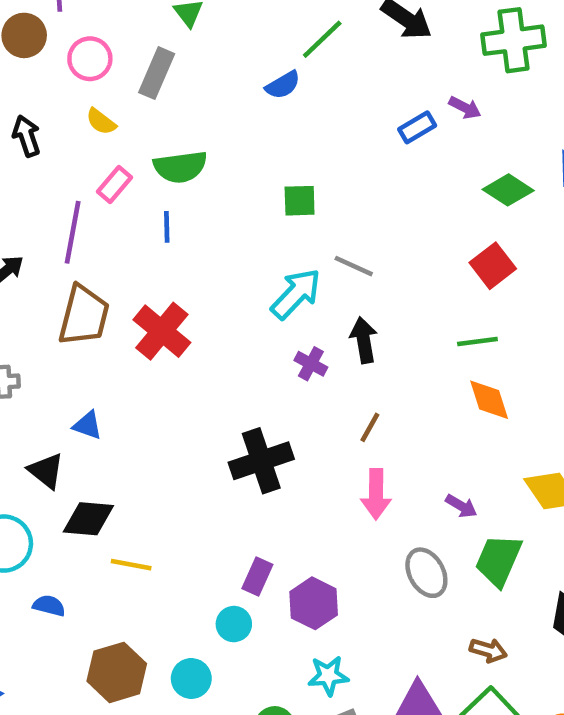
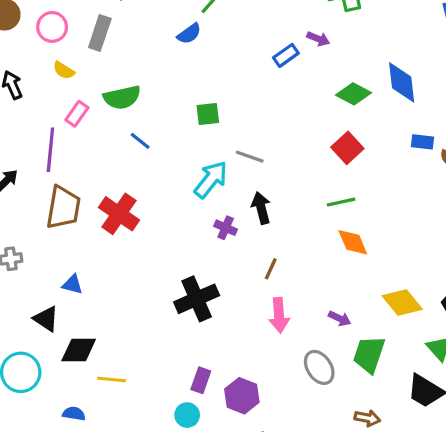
blue line: (167, 227) -> (140, 141), moved, turned -45
blue semicircle: (49, 606) -> (74, 414), moved

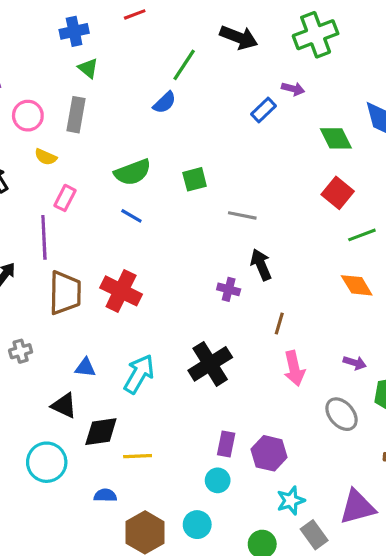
green diamond: (353, 94) -> (336, 138), turned 44
green semicircle: (122, 97) -> (133, 172), moved
cyan arrow: (211, 179) -> (139, 374), moved
green line: (341, 202) -> (362, 235), moved

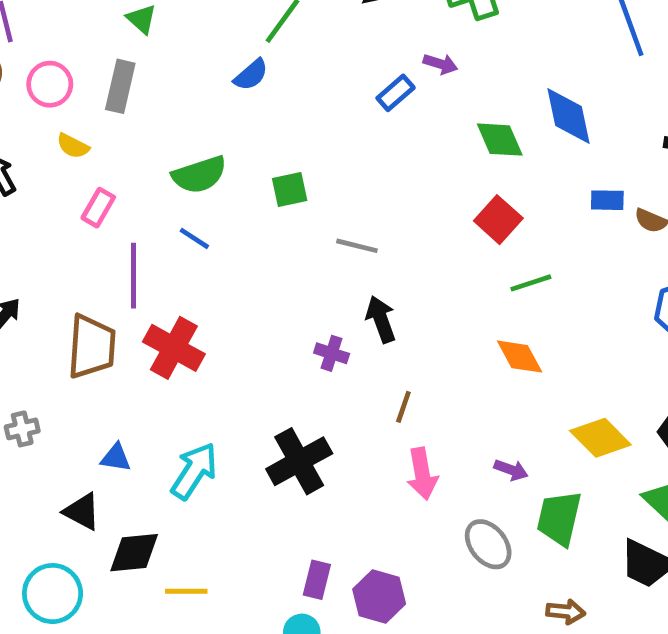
purple line: (44, 237) -> (134, 276), moved

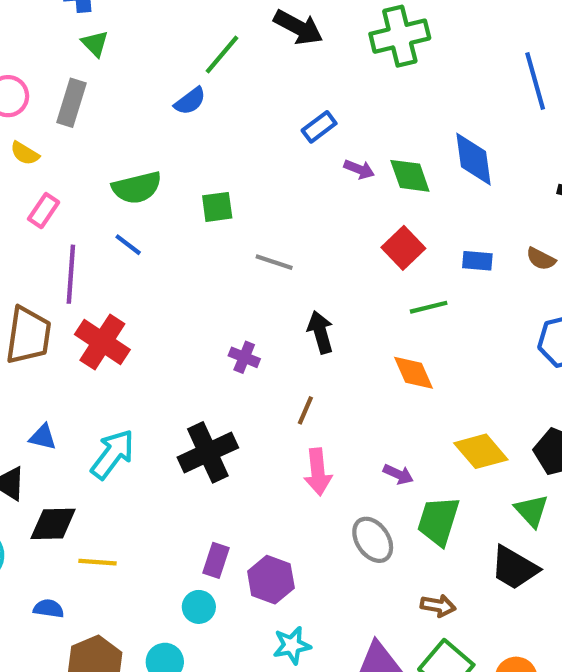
purple arrow: (440, 64) -> (359, 169), moved
blue rectangle: (607, 200) -> (477, 261), moved
black arrow: (381, 319) -> (320, 332), moved

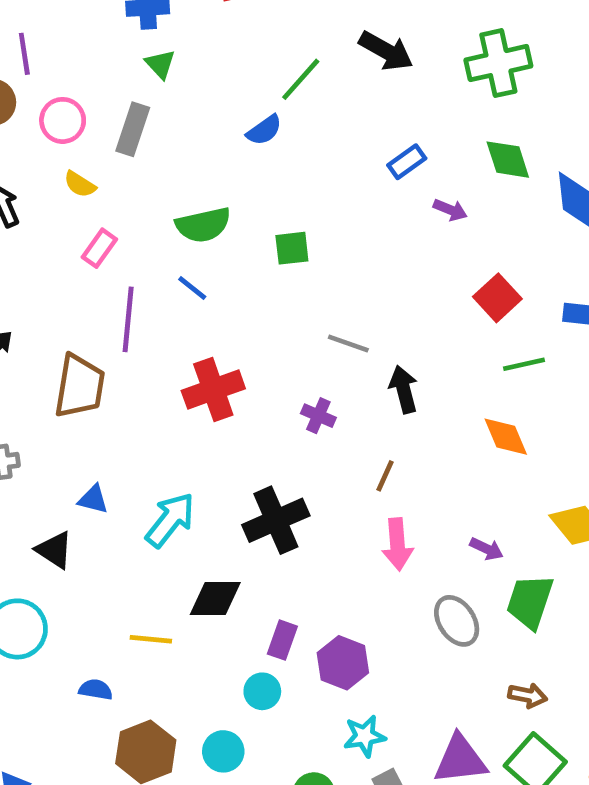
green diamond: (410, 176) -> (508, 160), moved
gray line: (274, 262) -> (348, 343), moved
red cross: (102, 342) -> (213, 390), moved, turned 36
black diamond: (53, 524) -> (215, 599), moved

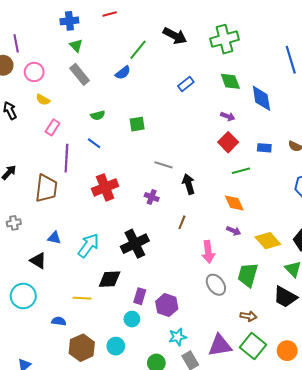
gray rectangle: (133, 129) -> (80, 74), moved, turned -55
purple arrow: (450, 210) -> (228, 116), moved
green semicircle: (203, 225) -> (98, 115), size x0.6
pink arrow: (397, 544) -> (208, 252), moved
purple arrow: (487, 549) -> (234, 231), moved

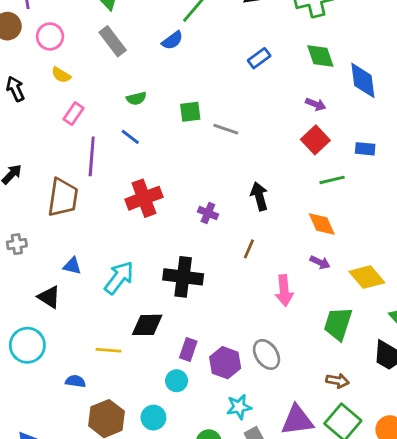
gray line: (164, 165) -> (226, 129), moved
black cross: (135, 244) -> (183, 277), turned 32
gray ellipse: (216, 285) -> (266, 354), moved

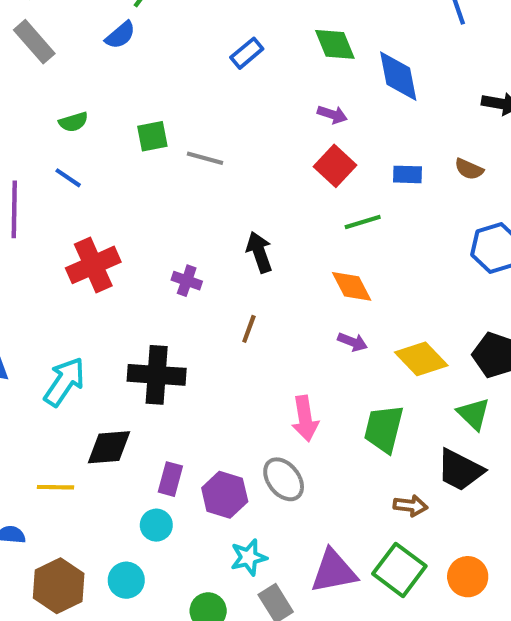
pink arrow: (284, 291) -> (305, 419), moved
brown arrow: (337, 381) -> (410, 506), moved

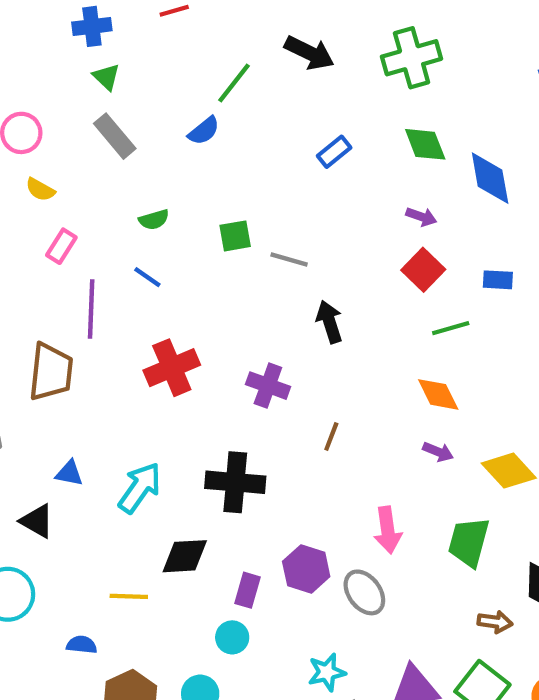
black arrow: (259, 252) -> (329, 322), moved
purple cross: (187, 281) -> (268, 386), size x1.4
purple hexagon: (225, 495) -> (306, 569), moved

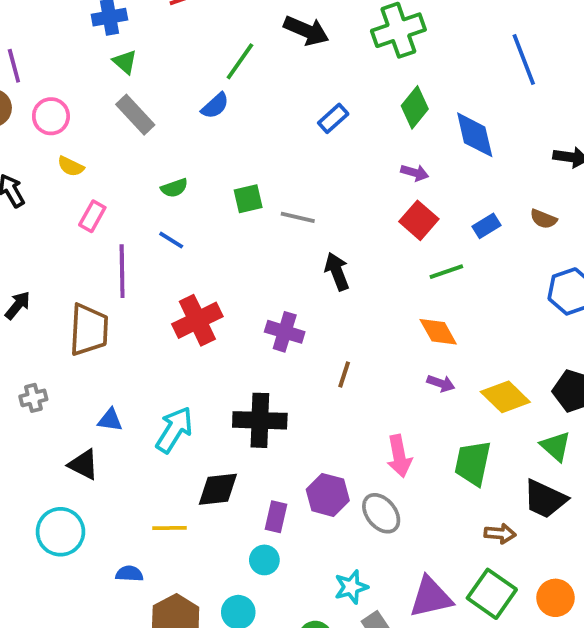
green diamond: (425, 144) -> (415, 107), turned 63
blue rectangle: (498, 280) -> (487, 226), turned -32

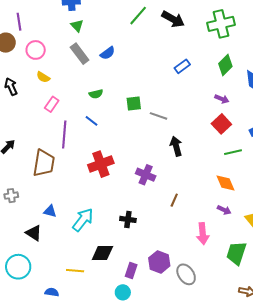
green line: (240, 61) -> (138, 16), moved
blue semicircle: (215, 106) -> (108, 53), moved
black cross: (260, 420) -> (128, 219), size x0.6
pink arrow: (399, 456) -> (203, 234), moved

